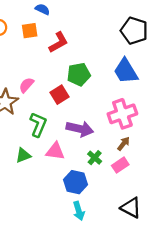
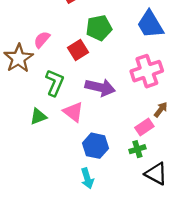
brown arrow: (124, 144) -> (161, 110), moved
pink triangle: (55, 151) -> (73, 112), turned 30
green cross: (95, 158) -> (137, 149), moved, turned 32
cyan arrow: (79, 211) -> (87, 178), moved

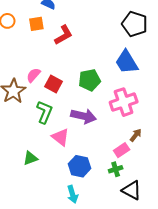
green pentagon: (99, 28) -> (90, 80), moved
red square: (78, 50) -> (53, 84), moved, turned -30
green triangle: (38, 117) -> (30, 158), moved

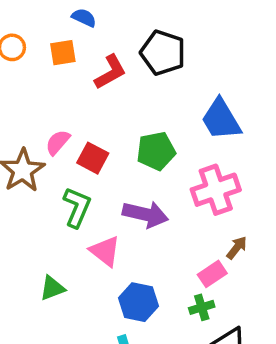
black pentagon: (135, 24) -> (163, 53), moved

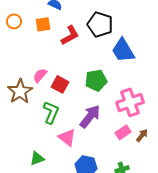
blue trapezoid: (221, 119) -> (123, 50), moved
purple arrow: (145, 214) -> (90, 116), turned -65
pink rectangle: (212, 274) -> (123, 132), moved

